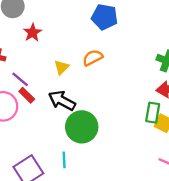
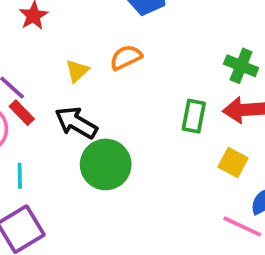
green rectangle: (153, 113) -> (194, 116), moved
cyan line: (64, 160) -> (20, 176), moved

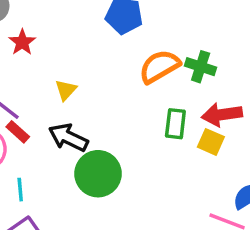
orange semicircle: (126, 57) -> (159, 66), moved, size x1.4
green cross: (241, 66) -> (201, 67), moved
yellow square: (233, 163) -> (211, 142), moved

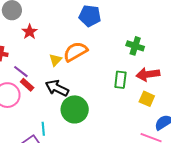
orange semicircle: (159, 66) -> (75, 52), moved
yellow square: (211, 142) -> (147, 99), moved
cyan line: (20, 190) -> (43, 129), moved

